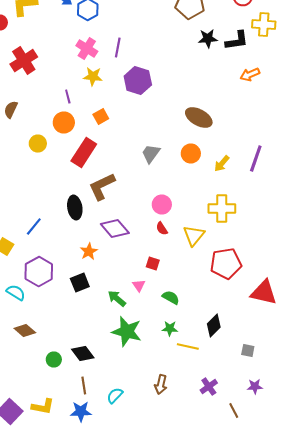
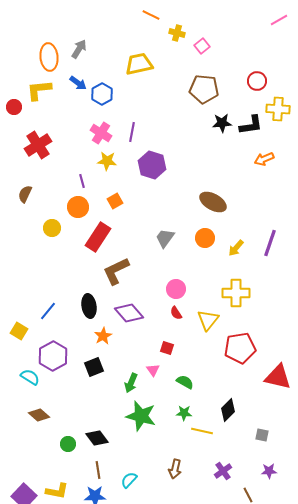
black ellipse: (75, 208) -> (89, 306), moved
green arrow: (117, 298) -> (131, 383), turned -108

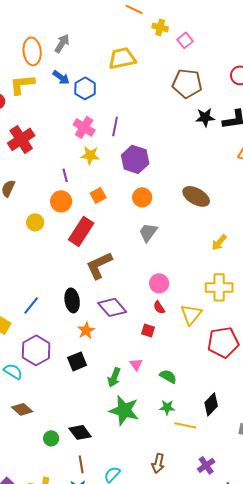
orange circle: (205, 238) -> (142, 197), moved
red square: (167, 348) -> (148, 330), moved

